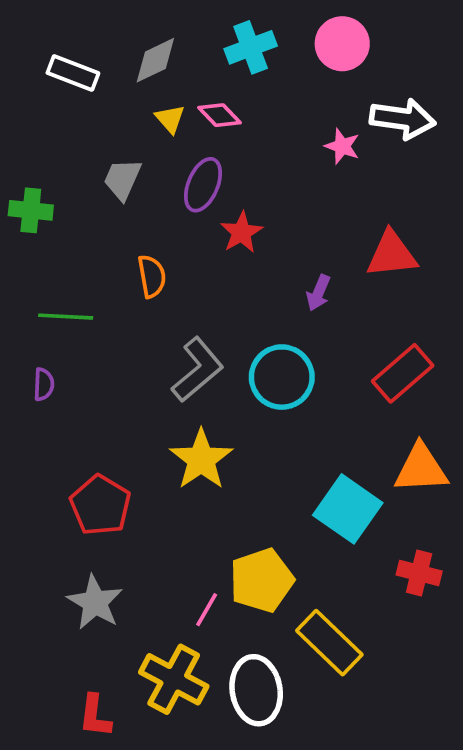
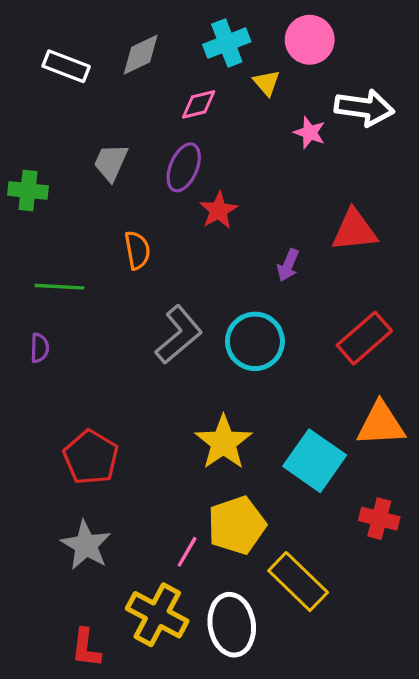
pink diamond: (219, 115) -> (199, 104), turned -60
yellow triangle: (170, 119) -> (267, 83), moved
yellow star: (201, 459) -> (223, 442), moved

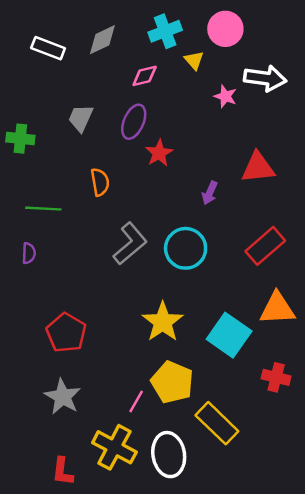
yellow pentagon: (237, 525) -> (172, 382), turned -30

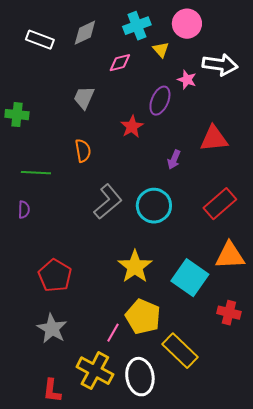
gray trapezoid: (81, 118) -> (84, 98), moved
purple ellipse: (134, 122) -> (160, 101), moved

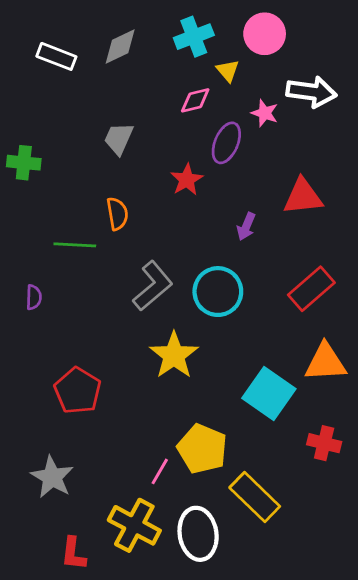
pink diamond: (120, 63) -> (195, 100), moved
green line: (36, 173) -> (75, 245), moved
yellow star: (135, 267) -> (174, 355), moved
gray star: (52, 329) -> (52, 477), moved

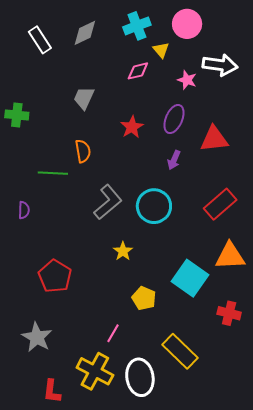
white rectangle: (56, 56) -> (40, 40), turned 36
purple ellipse: (226, 143) -> (174, 119), moved
yellow star: (174, 355) -> (123, 251), size x0.6
yellow pentagon: (202, 449) -> (144, 298), moved, size x0.7

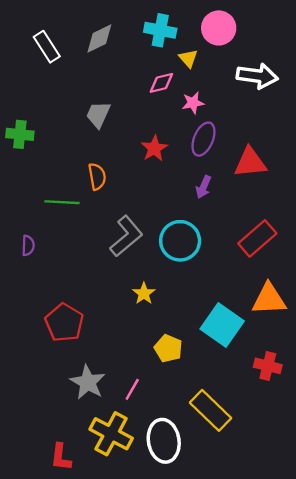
cyan cross: (137, 26) -> (160, 30), turned 32
pink star: (187, 80) -> (193, 103), moved, turned -30
gray star: (37, 337) -> (88, 382), moved

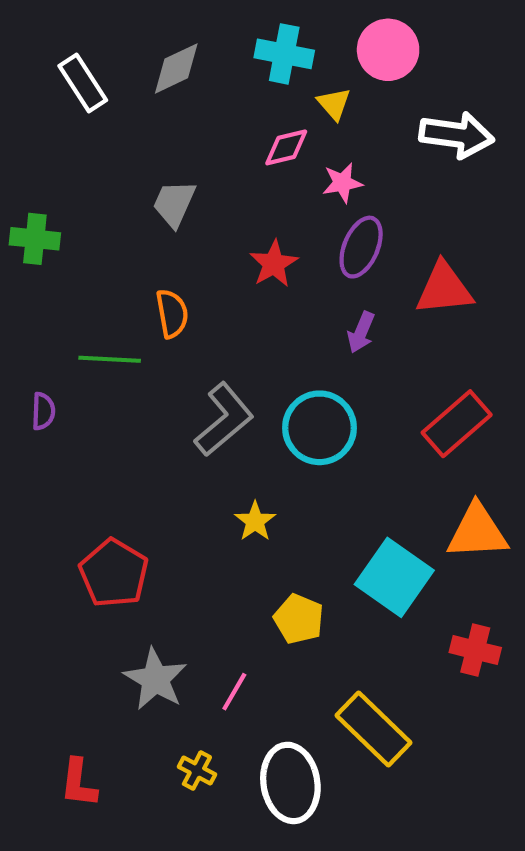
purple semicircle: (28, 245) -> (43, 411), moved
yellow cross: (111, 434) -> (197, 771), size x0.5
red L-shape: (61, 457) -> (79, 783), moved

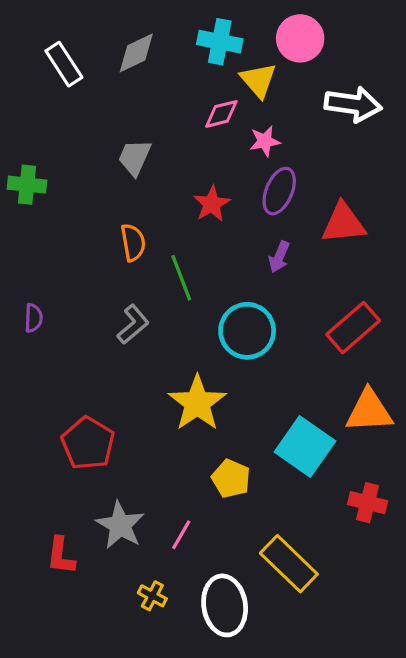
yellow triangle: (334, 104) -> (258, 80), size x1.4
green line: (110, 359) -> (181, 278), moved, turned 66
gray L-shape: (224, 419) -> (133, 324), moved, size x0.7
yellow star: (255, 521) -> (197, 403), size x1.8
red L-shape: (79, 783) -> (61, 556), moved

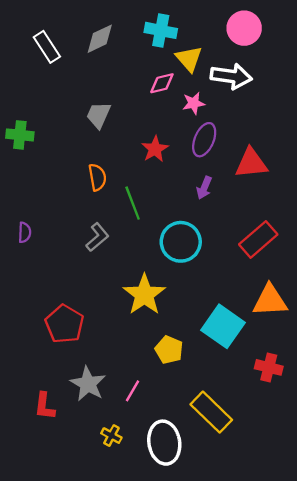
pink circle: (300, 38) -> (244, 28), moved
white arrow: (353, 104) -> (231, 76), moved

